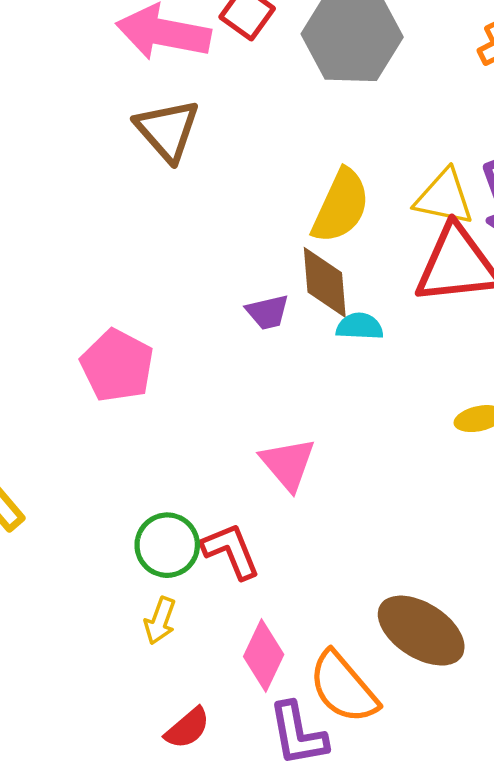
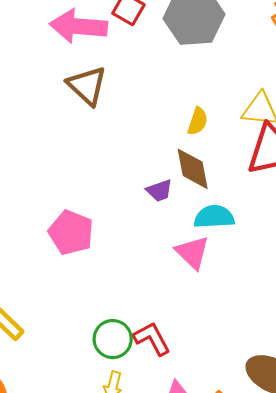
yellow semicircle: (341, 206) -> (198, 121), size x0.6
cyan semicircle: (360, 326) -> (214, 217), moved, size x1.4
pink triangle: (288, 464) -> (192, 252), moved

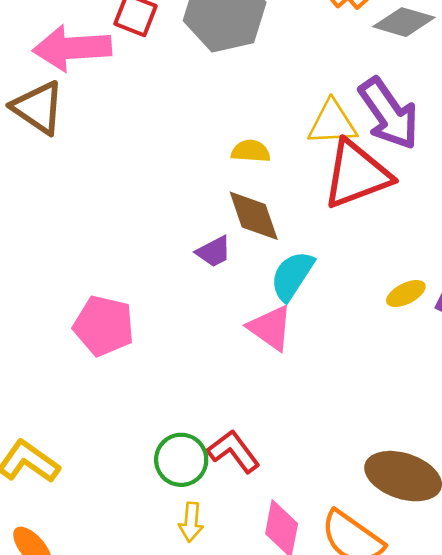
brown triangle: (87, 86) -> (38, 108), moved
yellow semicircle: (198, 121) -> (251, 151), turned -96
cyan semicircle: (214, 217) -> (292, 276), turned -45

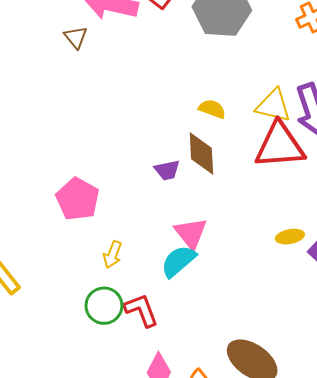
brown triangle: (38, 108) -> (76, 37), size x0.6
cyan semicircle: (292, 276) -> (178, 261), moved
yellow arrow: (191, 522) -> (113, 255), moved

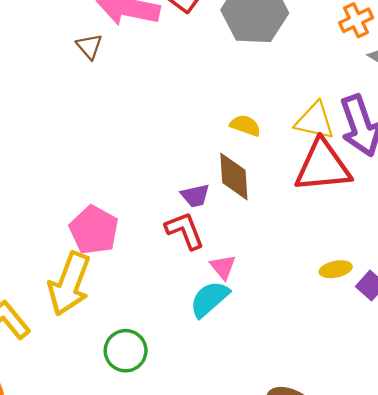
pink triangle: (191, 233) -> (223, 267), size x0.7
yellow arrow: (113, 255) -> (69, 284), moved, size x2.0
red L-shape: (141, 310) -> (185, 230), moved

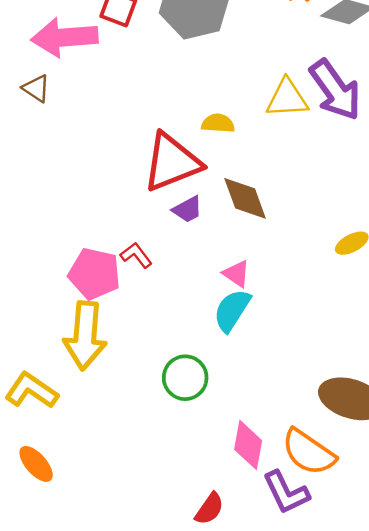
red triangle: (323, 166) -> (172, 162), moved
brown diamond: (234, 176) -> (245, 198), moved
red L-shape: (185, 230) -> (136, 255), moved, size x0.7
green circle: (126, 351) -> (185, 378), moved

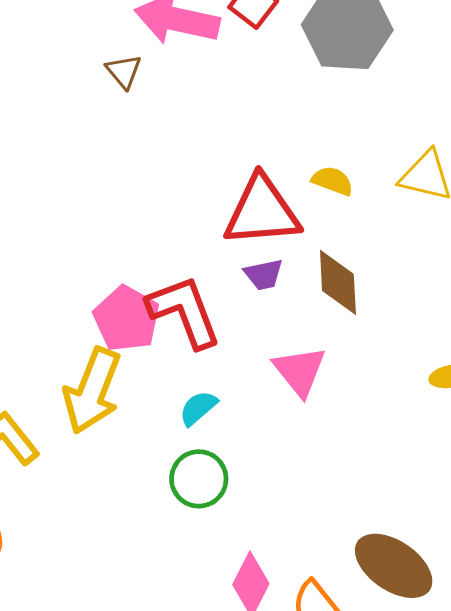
red L-shape: (136, 255) -> (184, 312), size x2.0
pink triangle: (236, 274) -> (300, 371), size x1.5
cyan semicircle: (232, 310) -> (198, 408), moved, size x0.7

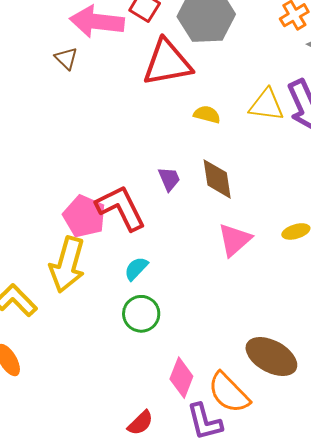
red triangle: (262, 211) -> (167, 63), moved
purple trapezoid: (264, 274) -> (169, 179), turned -96
pink triangle: (300, 371) -> (234, 240), moved, turned 33

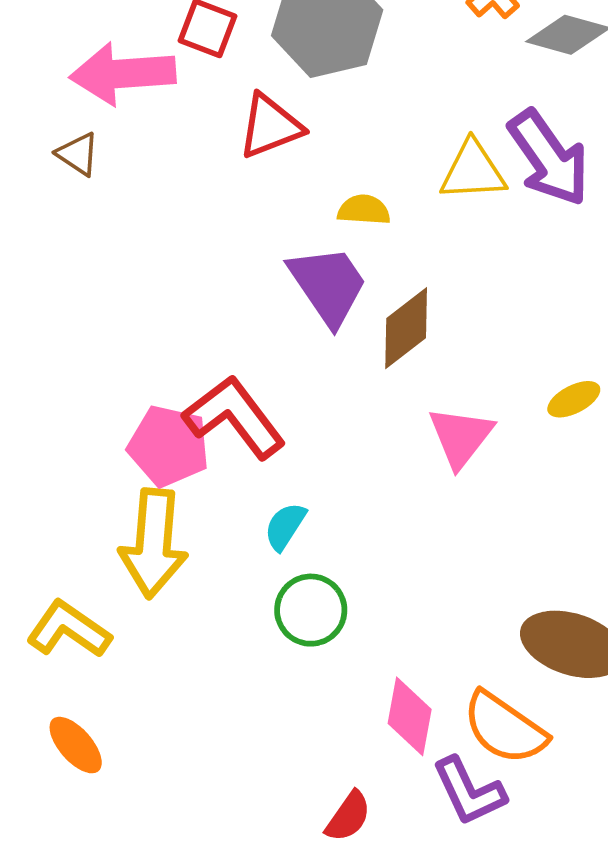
red triangle: (167, 63) -> (270, 126), size x0.7
purple trapezoid: (169, 179) -> (328, 285), moved, size x1.8
brown diamond: (217, 179) -> (406, 328), turned 72

